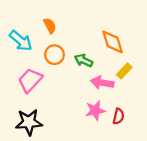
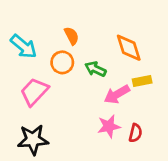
orange semicircle: (50, 26) -> (72, 36), moved
yellow rectangle: (124, 71) -> (142, 81), turned 35
pink arrow: (102, 83) -> (117, 94), turned -40

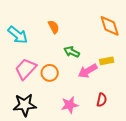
orange diamond: (129, 48) -> (110, 26), moved
orange circle: (62, 62) -> (50, 73), moved
pink star: (109, 126) -> (70, 105), moved

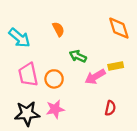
pink trapezoid: (26, 69) -> (28, 75), turned -55
pink star: (70, 105) -> (55, 109), moved

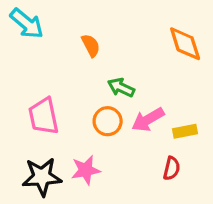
cyan arrow: (19, 38) -> (27, 24), moved
yellow rectangle: (116, 66) -> (185, 131), moved
orange circle: (54, 79) -> (108, 121), moved

